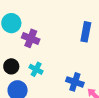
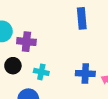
black circle: (11, 66) -> (13, 66), moved

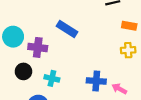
blue rectangle: (82, 18) -> (67, 29), moved, turned -54

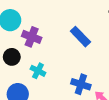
blue rectangle: (67, 29) -> (80, 37), moved

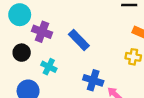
blue rectangle: (80, 37) -> (79, 40), moved

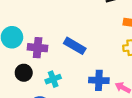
cyan cross: (49, 67) -> (53, 79), turned -32

